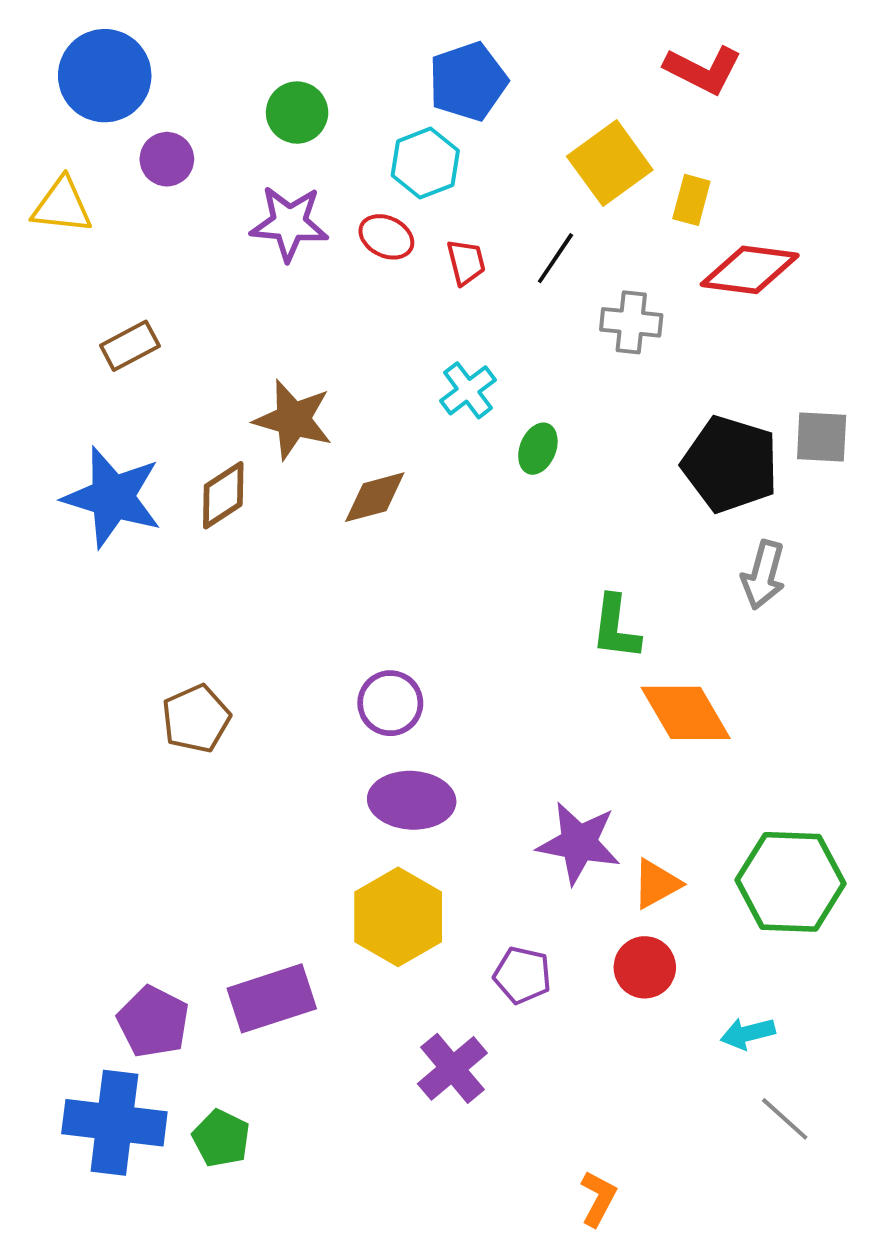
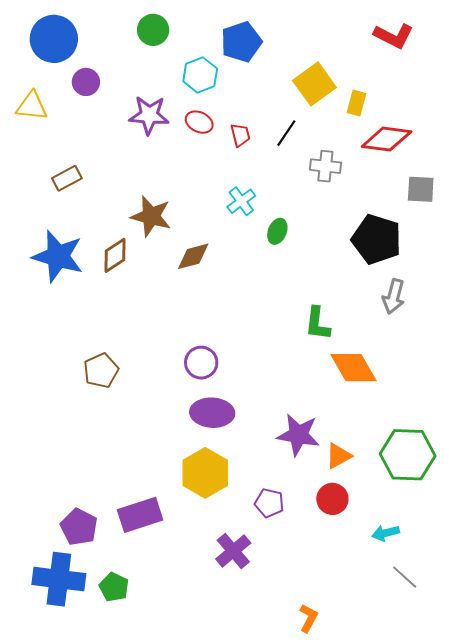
red L-shape: (703, 70) -> (394, 36), moved
green circle: (297, 113) -> (153, 30), moved
cyan hexagon: (425, 163) -> (200, 75), moved
gray square: (822, 437) -> (421, 189), moved

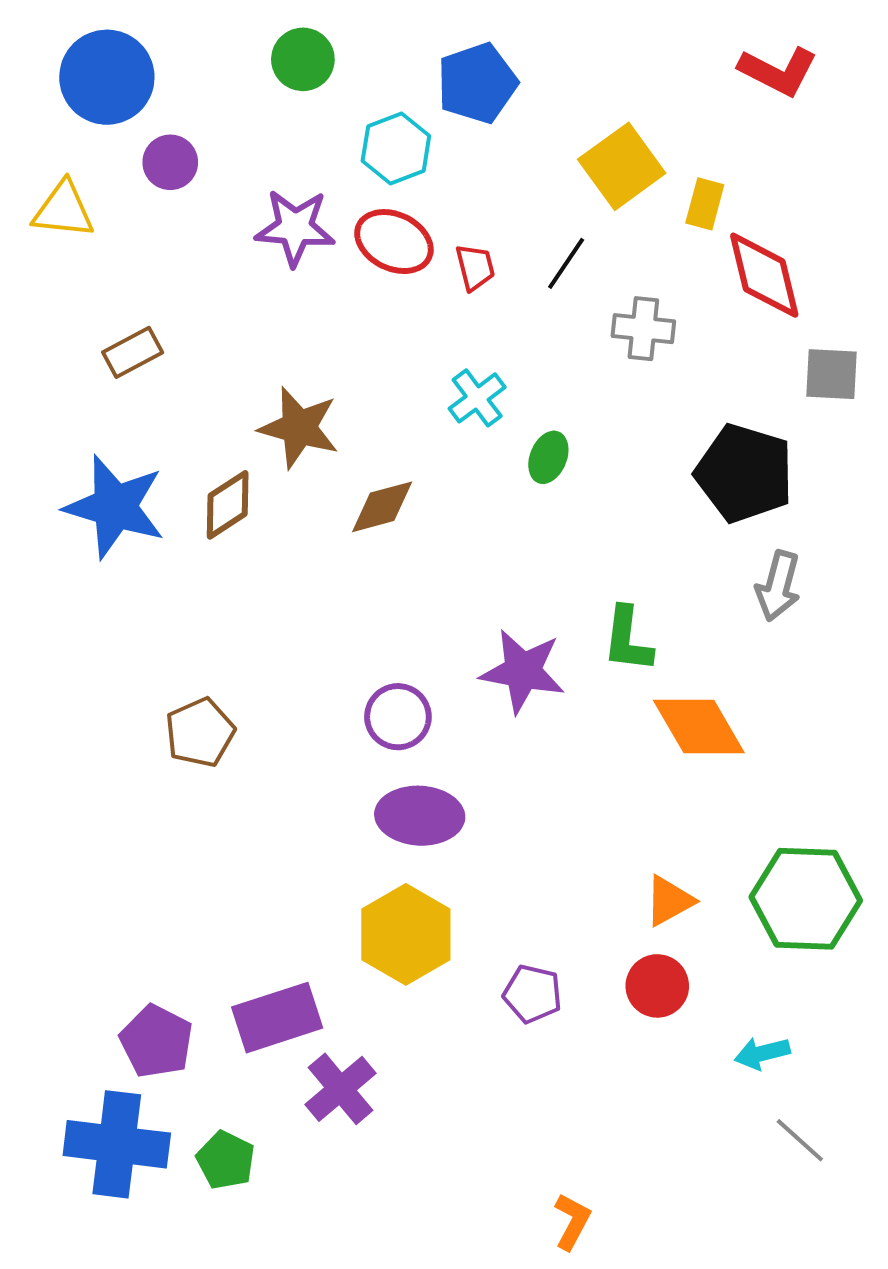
red ellipse: (199, 122) -> (394, 242), size x1.4
red diamond: (387, 139) -> (764, 275), turned 69
purple star: (298, 435) -> (523, 671), moved
purple cross: (233, 551) -> (341, 1089), moved
orange L-shape: (308, 618) -> (572, 1222), moved

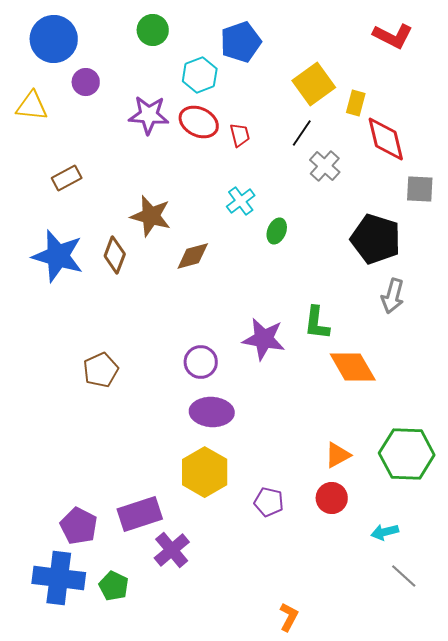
black line: (566, 263) -> (302, 133), moved
gray cross: (643, 329) -> (325, 166), turned 36
brown diamond: (228, 505) -> (115, 255), turned -36

